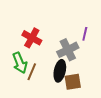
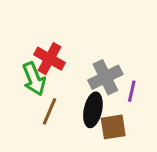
purple line: (85, 34) -> (132, 91), moved
green arrow: (20, 63) -> (34, 79), moved

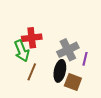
red cross: (49, 59) -> (32, 38), turned -36
brown square: (113, 127) -> (73, 82), turned 30

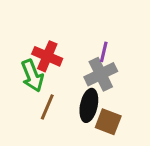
red cross: (32, 38) -> (47, 56), turned 30
purple line: (85, 59) -> (104, 52), moved

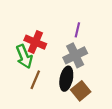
purple line: (104, 52) -> (77, 30), moved
brown square: (108, 122) -> (81, 91), turned 30

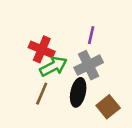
green arrow: (24, 56) -> (53, 66), moved, turned -95
brown square: (81, 91) -> (108, 107), moved

